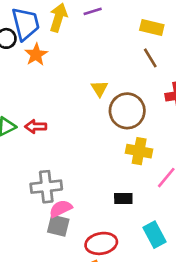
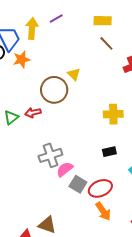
orange star: (36, 55) -> (22, 59), turned 30
brown circle: (127, 111) -> (54, 90), moved
gray square: (58, 226) -> (78, 184), moved, turned 30

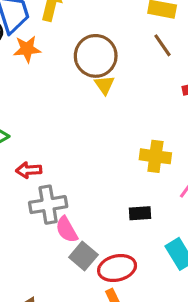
brown circle: (54, 90) -> (96, 56), moved
red arrow: (33, 113) -> (29, 170), moved
pink semicircle: (65, 169) -> (67, 230), turned -90

